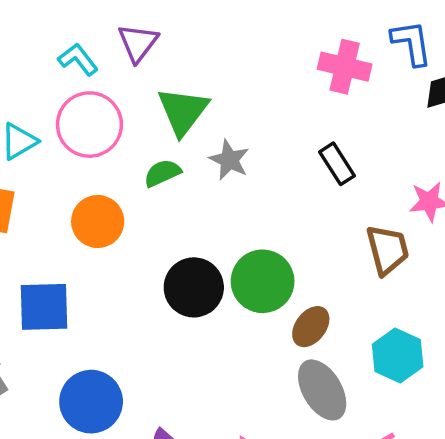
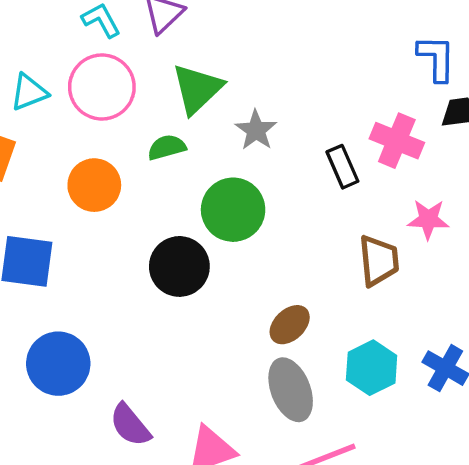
pink cross: (345, 67) -> (397, 141), moved
gray star: (229, 160) -> (256, 130), moved
green circle: (263, 281) -> (233, 210), moved

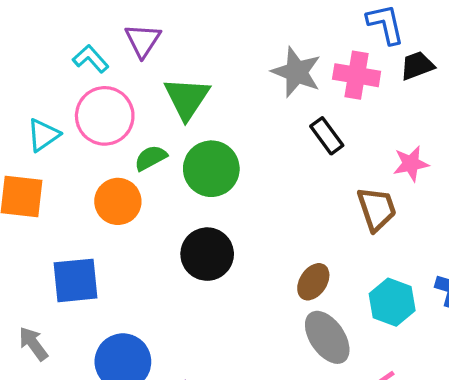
gray star: (256, 130) -> (296, 72), moved, size x1.4
pink cross: (397, 141) -> (357, 75), moved
green semicircle: (167, 147) -> (151, 158), moved
green circle: (233, 210) -> (211, 169), moved

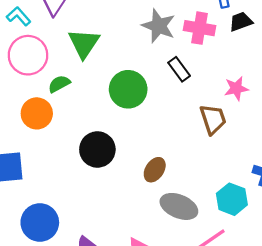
green circle: (211, 169) -> (128, 89), moved
brown ellipse: (313, 282) -> (155, 170), moved
cyan hexagon: (392, 302) -> (232, 199), moved
gray ellipse: (327, 337) -> (179, 206), turned -33

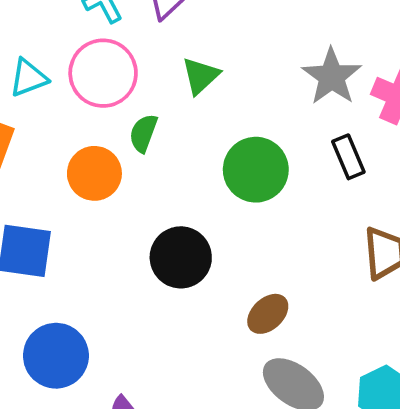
green triangle: (84, 43) -> (201, 76), size x0.7
green semicircle: (59, 84) -> (143, 133), turned -55

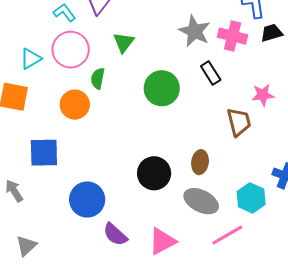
black circle: (181, 257) -> (154, 173), moved
brown ellipse: (268, 314) -> (200, 162), moved, turned -30
blue circle: (56, 356) -> (87, 200), moved

